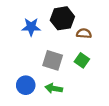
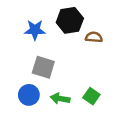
gray square: (53, 60) -> (43, 67), moved
green square: (82, 60) -> (91, 96), moved

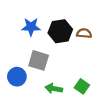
black hexagon: (70, 20) -> (60, 31), moved
blue circle: (29, 95) -> (17, 77), moved

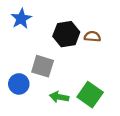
blue star: (31, 27) -> (21, 19), moved, turned -30
green square: (82, 86) -> (90, 95), size x1.5

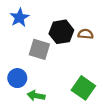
gray square: (43, 66) -> (39, 49), moved
green arrow: (59, 97) -> (36, 96), moved

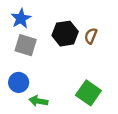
brown semicircle: (86, 34) -> (91, 36), turned -72
gray square: (39, 49) -> (26, 45), moved

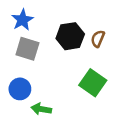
green square: (88, 93) -> (93, 83), moved

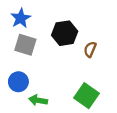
brown semicircle: (98, 39) -> (90, 49), moved
green square: (93, 83) -> (87, 96), moved

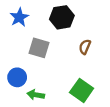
black hexagon: (65, 33) -> (62, 17), moved
gray square: (25, 45) -> (39, 48), moved

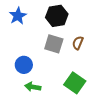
gray square: (39, 48) -> (54, 44), moved
blue circle: (17, 77) -> (24, 65), moved

